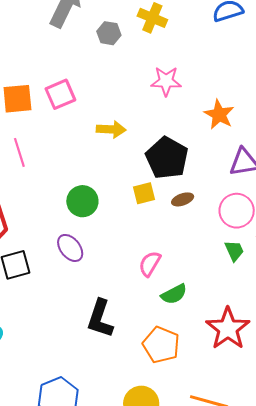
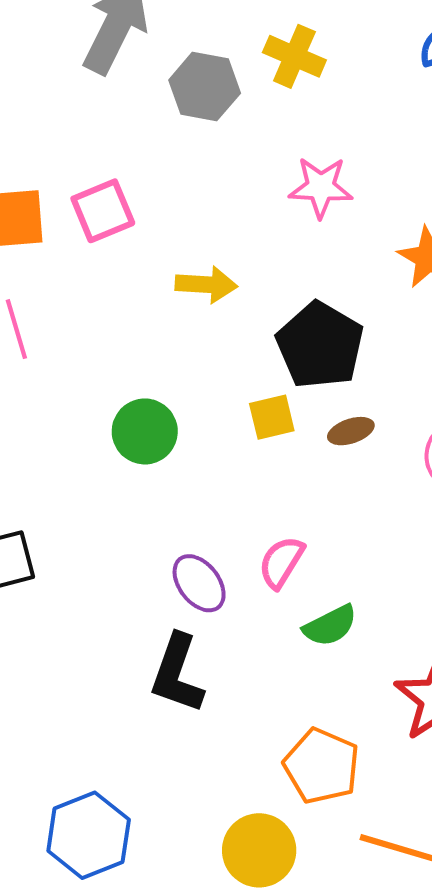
gray hexagon: (109, 33) -> (205, 87), size x1.4
purple ellipse: (70, 248) -> (199, 583), moved
orange pentagon: (161, 345) -> (322, 766), moved

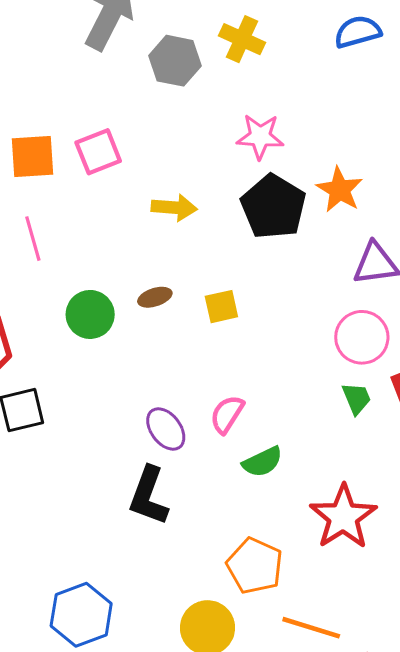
black pentagon: (320, 345) -> (273, 207), moved
green circle: (145, 431) -> (90, 314), moved
brown ellipse: (351, 431) -> (155, 297), moved

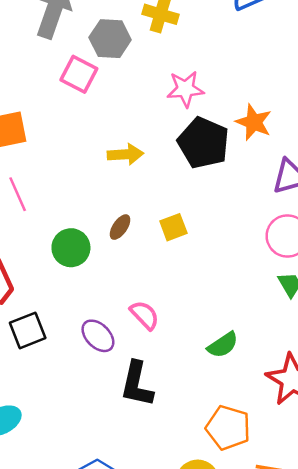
pink square: (98, 152) -> (79, 74), moved, turned -33
brown ellipse: (155, 297) -> (120, 227), turned -30
pink semicircle: (227, 414) -> (145, 315), moved, turned 112
purple ellipse: (166, 429) -> (98, 336), moved

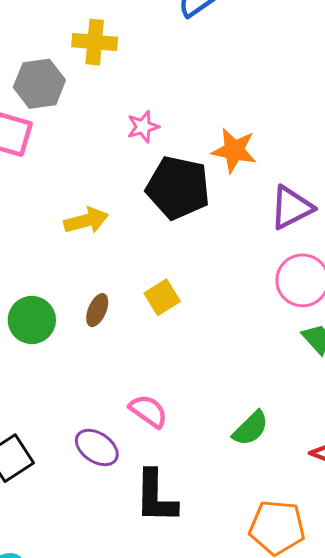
pink star: (185, 89) -> (143, 127), size x0.7
green circle: (71, 248) -> (32, 320), moved

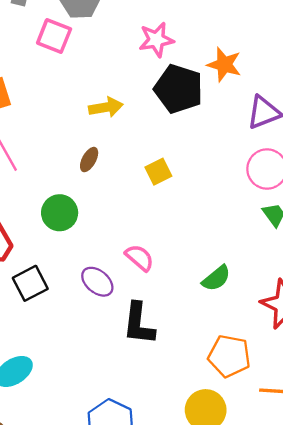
pink star: (143, 127) -> (156, 40), size x1.4
brown ellipse: (97, 310) -> (89, 160), moved
green circle: (32, 320) -> (60, 213), moved

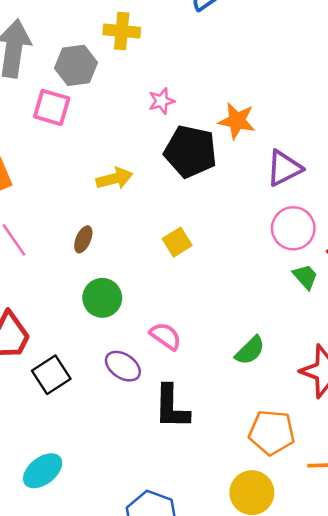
pink star: (156, 40) -> (162, 101), size x0.7
brown ellipse: (89, 160) -> (83, 239), moved
green circle: (60, 213) -> (102, 298), moved

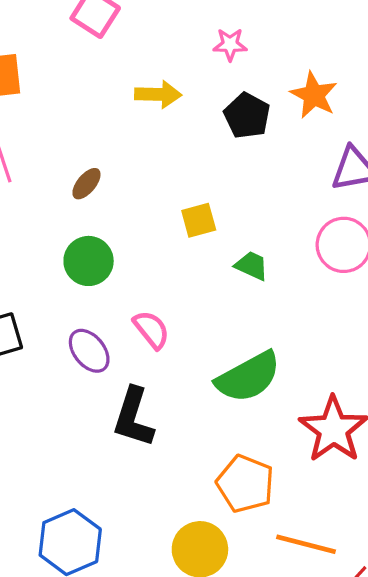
black pentagon: (190, 152) -> (247, 116), size x0.7
yellow arrow: (114, 179) -> (158, 94), moved
green trapezoid: (305, 277) -> (252, 266), moved, turned -40
green semicircle: (250, 350) -> (248, 377), size x1.6

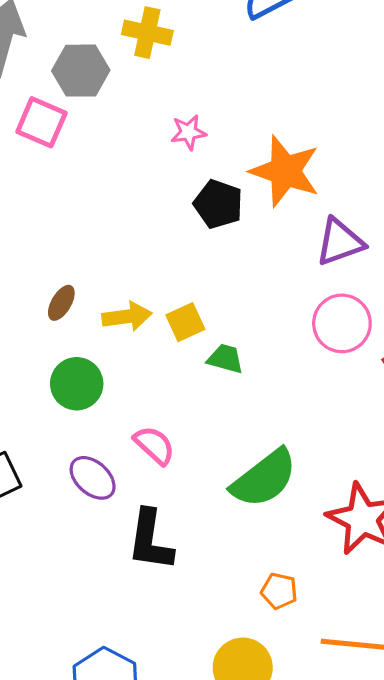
yellow arrow: (158, 94) -> (127, 317), moved
orange star: (314, 95) -> (285, 171), size x1.4
green trapezoid: (252, 266) -> (225, 359), moved
orange pentagon: (245, 484) -> (279, 591), size x0.6

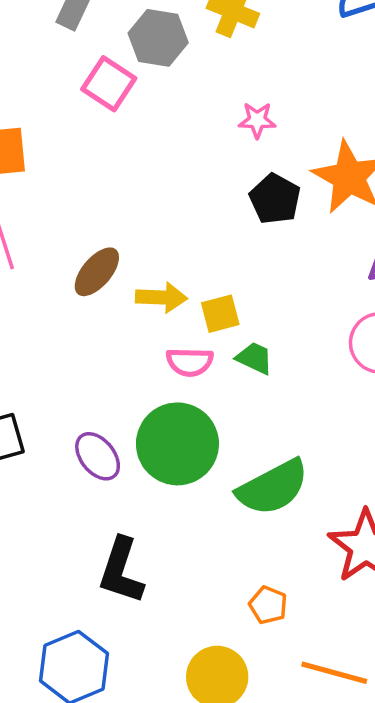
brown ellipse: (61, 303) -> (97, 272), size x1.4
green circle: (77, 384) -> (177, 444), moved, size x1.5
pink semicircle: (154, 445) -> (190, 362), moved, turned 129
black L-shape: (150, 540) -> (121, 571), moved

